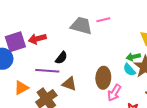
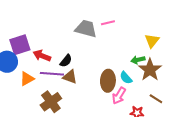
red arrow: (37, 39) -> (42, 56), moved, turned 36
cyan semicircle: (129, 70) -> (126, 78), moved
brown triangle: (69, 84) -> (70, 77), moved
orange triangle: (21, 88) -> (27, 79), moved

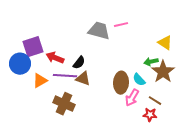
yellow triangle: (152, 41) -> (165, 43), turned -35
brown line: (156, 99) -> (155, 101), moved
brown cross: (51, 102) -> (64, 104), turned -30

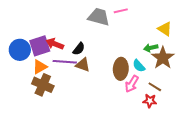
purple square: (33, 47) -> (40, 46), moved
brown cross: (64, 104) -> (43, 85), moved

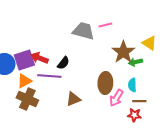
brown star: (163, 58) -> (123, 52), moved
brown triangle: (83, 65) -> (73, 99), moved, turned -42
cyan semicircle: (139, 66) -> (132, 85), moved, turned 40
brown line: (155, 87) -> (139, 101), turned -32

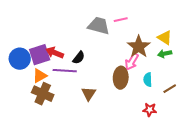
green arrow: (135, 62) -> (165, 54), moved
pink arrow: (116, 98) -> (132, 62), moved
brown triangle: (73, 99) -> (89, 94), turned -35
brown line: (139, 101) -> (170, 89), moved, turned -32

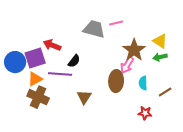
red arrow: (55, 53) -> (52, 45), moved

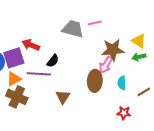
brown star: (134, 50) -> (113, 50), turned 30

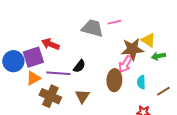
yellow triangle: (139, 41) -> (148, 40), moved
black semicircle: (53, 61) -> (79, 66), moved
brown cross: (17, 97) -> (50, 96), moved

